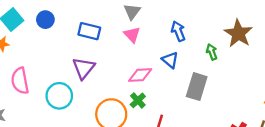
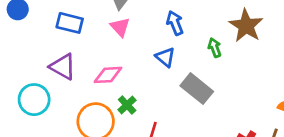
purple triangle: (84, 68) -> (63, 67), turned -40
pink diamond: (140, 75) -> (108, 75), moved
gray rectangle: (197, 87) -> (197, 89), turned -68

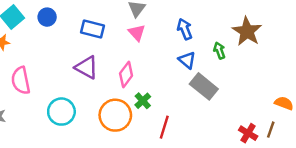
blue triangle: (165, 57) -> (187, 60), moved
pink diamond: (108, 75) -> (126, 74), turned -50
cyan circle: (34, 100) -> (61, 112), moved

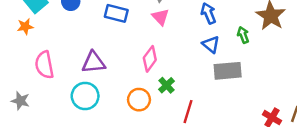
purple triangle: (87, 67) -> (93, 62), moved, turned -35
gray rectangle: (204, 86) -> (228, 71), turned -44
orange circle: (115, 115) -> (139, 100), size x0.7

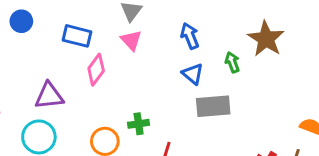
pink diamond: (150, 59) -> (96, 70), moved
green cross: (167, 85) -> (139, 124), turned 35

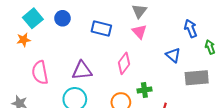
blue arrow: (190, 36) -> (191, 29), moved
pink diamond: (96, 70) -> (124, 63), moved
blue triangle: (193, 74) -> (173, 55), moved

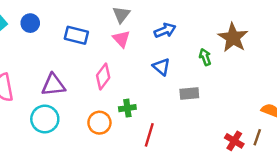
blue arrow: (191, 29) -> (165, 30), moved, turned 90
gray rectangle: (197, 78) -> (189, 94), size x0.7

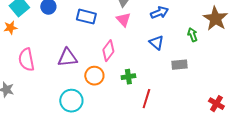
cyan circle: (45, 119) -> (71, 101), moved
orange circle: (99, 123) -> (94, 76), moved

